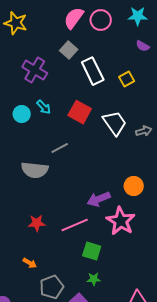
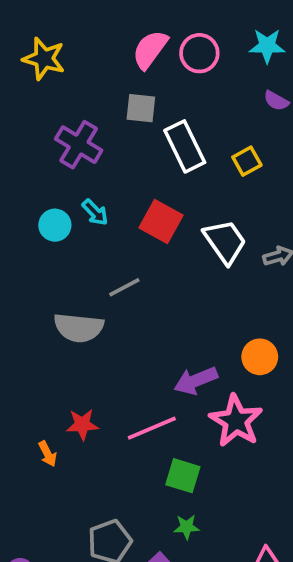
gray square: (69, 50) -> (141, 108), turned -36
orange arrow: (30, 263) -> (48, 454), moved, turned 32

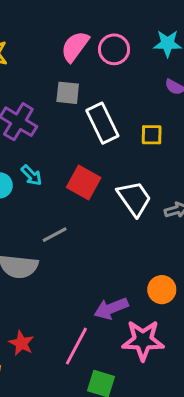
yellow square: (247, 161) -> (152, 135), turned 30
pink star: (236, 421) -> (143, 340), turned -30
red star: (82, 425) -> (21, 343), turned 30
pink line: (152, 428) -> (76, 346), turned -39

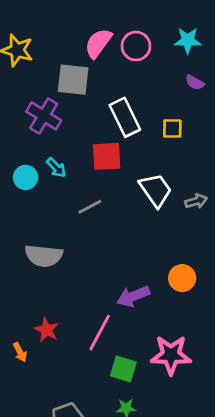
gray square: (68, 93) -> (73, 80), moved, size x1.4
red square: (84, 183) -> (107, 156), moved, turned -32
gray line: (55, 235) -> (90, 207), moved
pink star: (143, 340) -> (171, 355), moved

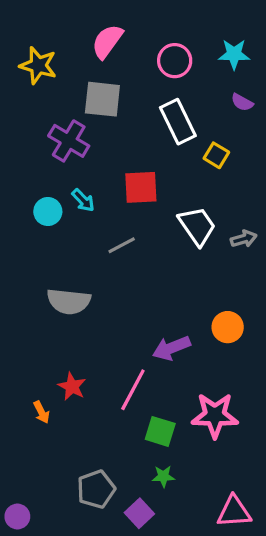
pink semicircle: (98, 43) -> (107, 41), moved
white rectangle: (125, 117) -> (178, 122), moved
yellow square: (172, 128) -> (216, 155), turned 30

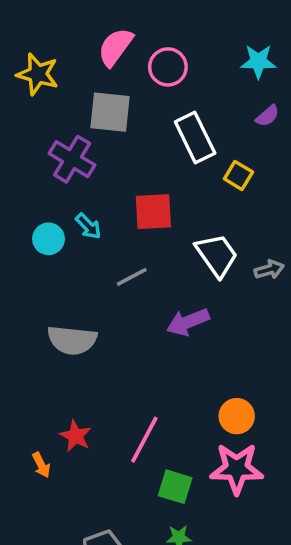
pink circle: (175, 61) -> (168, 67), moved
purple semicircle: (242, 102) -> (267, 116), turned -70
orange circle: (228, 327) -> (237, 416), moved
purple arrow: (171, 348) -> (188, 322), moved

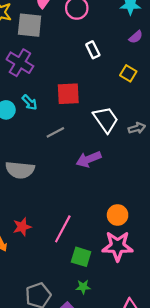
gray square: (110, 112) -> (30, 25), moved
white rectangle: (195, 137) -> (93, 50), size x0.6
yellow square: (238, 175) -> (128, 73), moved
red star: (76, 436) -> (22, 227), turned 30

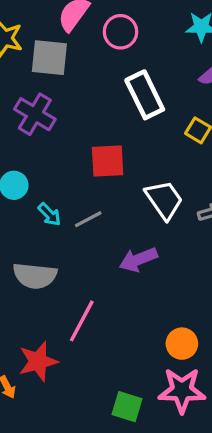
white rectangle: (93, 50) -> (145, 95), size x1.8
cyan arrow: (30, 102) -> (49, 214), moved
red star: (22, 227) -> (38, 361), size x1.4
pink line: (63, 229) -> (82, 321), moved

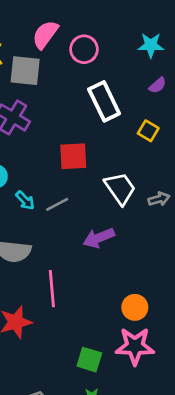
pink line: (82, 321) -> (52, 289), turned -33

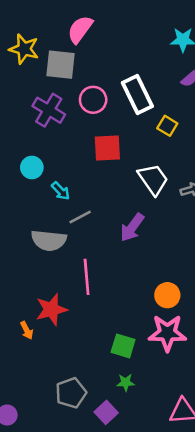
pink circle: (84, 49) -> (93, 100), moved
yellow square: (148, 131) -> (167, 126), moved
gray line: (57, 204) -> (80, 217), moved
purple arrow: (99, 238) -> (132, 227), turned -32

